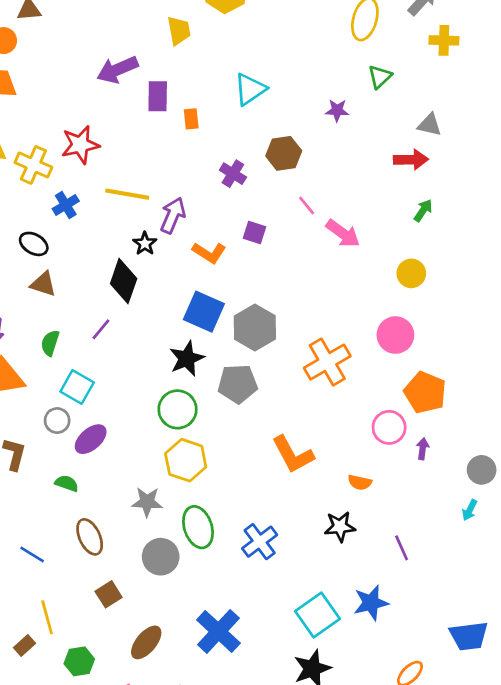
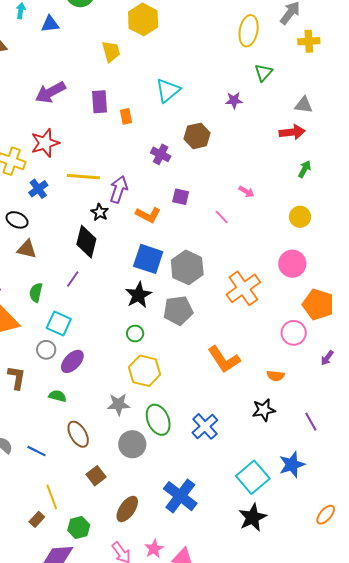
purple arrow: (117, 70) -> (50, 92), moved
pink line: (307, 205) -> (222, 217), moved
pink arrow: (343, 233) -> (246, 192), size x0.6
green circle: (178, 409) -> (135, 334), size x0.6
purple arrow: (423, 449) -> (327, 358), moved, turned -147

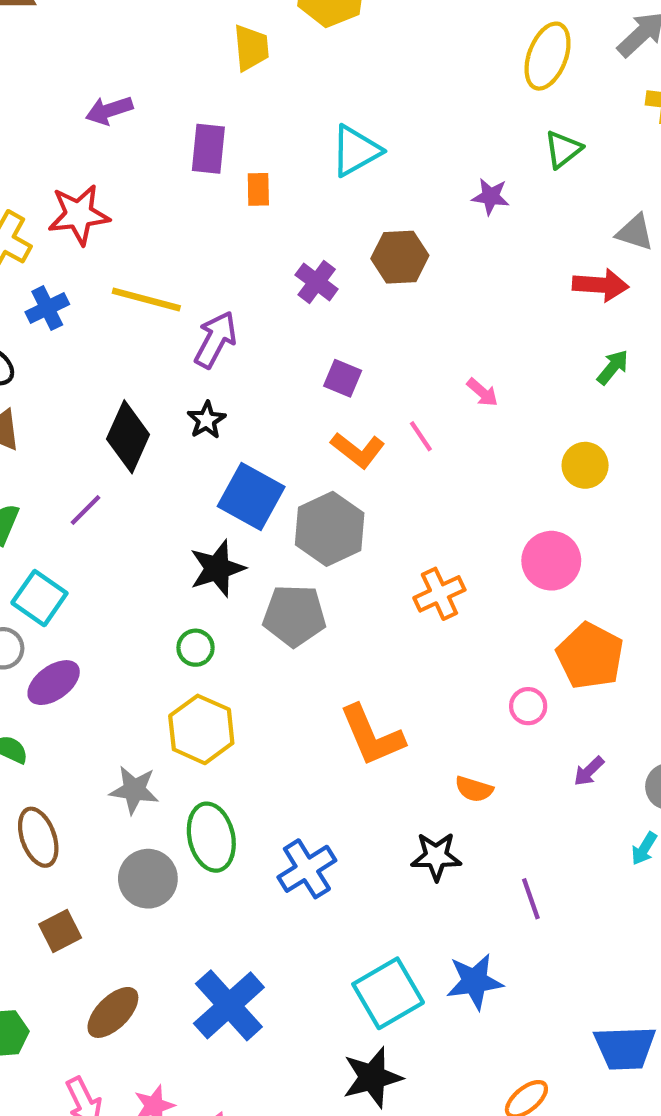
purple arrow: (50, 92) -> (109, 110), size x0.7
black star: (100, 212) -> (206, 420), moved
orange L-shape: (148, 215) -> (358, 450), moved
orange cross: (243, 288) -> (439, 594), size x0.7
pink circle: (294, 333) -> (528, 706), size x0.7

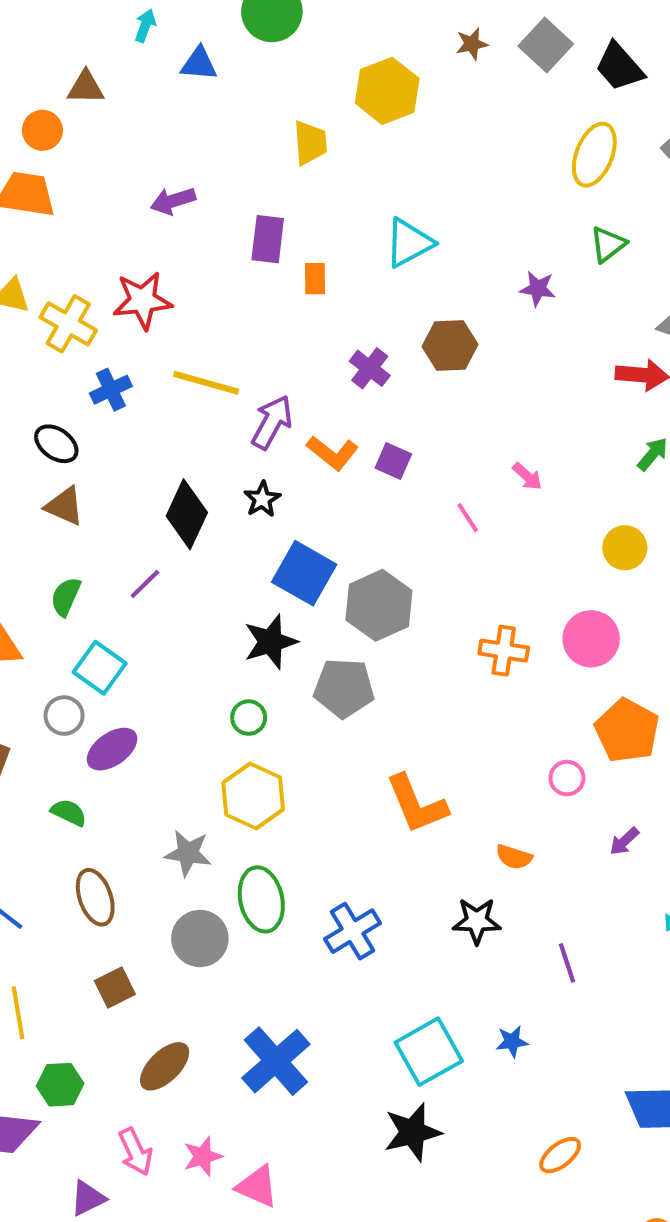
orange L-shape: (358, 450) -> (333, 453), moved
orange cross: (439, 594) -> (504, 651), moved, turned 33
blue star: (475, 981) -> (512, 1041), size x0.6

